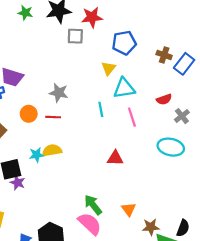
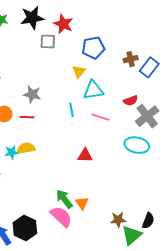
red star: (92, 17) -> (63, 24), turned 30
brown cross: (164, 55) -> (131, 59), turned -32
gray cross: (182, 116) -> (147, 116), size x1.6
pink line: (132, 117) -> (101, 117), turned -54
orange triangle: (129, 209) -> (82, 203), moved

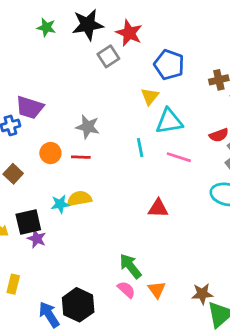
gray square: (48, 42) -> (108, 56), turned -35
blue pentagon: (93, 48) -> (169, 65), turned 30
orange triangle: (82, 203) -> (157, 290), moved
pink semicircle: (61, 217) -> (126, 290), size x0.6

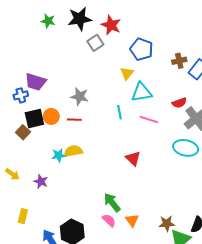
red triangle: (158, 208) -> (133, 158), turned 42
black square: (28, 222) -> (34, 119), moved

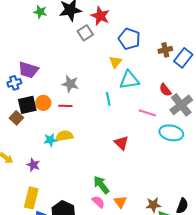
red semicircle: (179, 103) -> (165, 90), turned 72
pink line: (149, 120) -> (147, 113), moved
yellow rectangle: (23, 216) -> (31, 198), moved, size x1.5

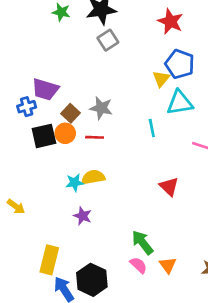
red star: (100, 16) -> (170, 21), moved
gray square: (85, 33) -> (108, 40), moved
blue pentagon: (129, 39) -> (180, 64), moved
brown square: (16, 118) -> (71, 113), moved
purple star: (33, 165) -> (83, 216), moved

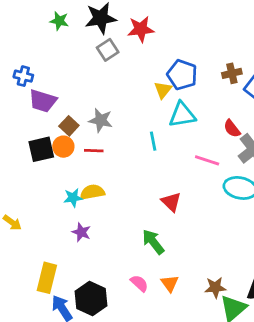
red star: (170, 21) -> (141, 29), moved, turned -30
blue cross: (27, 107) -> (23, 76), moved, turned 30
green arrow: (142, 242) -> (153, 242), moved

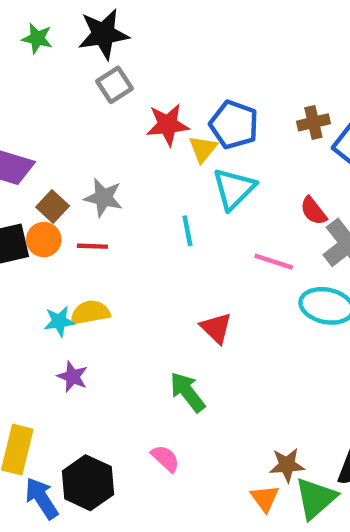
red star: (141, 29) -> (168, 125), moved
cyan triangle: (182, 115) -> (234, 189), turned -36
orange triangle: (170, 283) -> (265, 498), moved

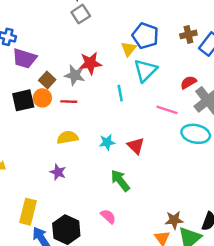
red star: (168, 125) -> (90, 63), moved
red semicircle: (313, 211) -> (188, 82), turned 98
cyan star: (59, 321) -> (107, 142), moved

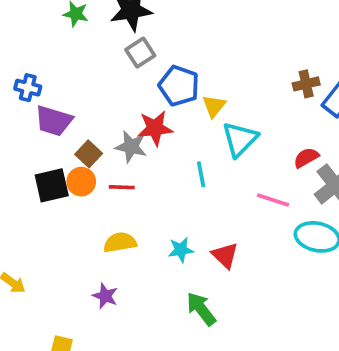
blue pentagon: (145, 36) -> (179, 86), moved

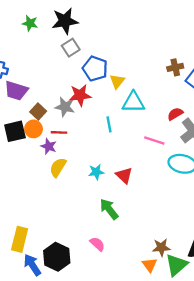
cyan triangle: (240, 139) -> (133, 102), turned 45
yellow semicircle: (120, 242) -> (58, 167), turned -48
purple star: (105, 296) -> (49, 146), moved

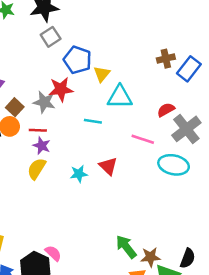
cyan line: (109, 124) -> (93, 121), turned -70
purple star: (49, 146) -> (42, 146), moved
red triangle: (124, 175) -> (108, 166), moved
green arrow: (109, 209) -> (126, 247), moved
pink semicircle: (97, 244) -> (53, 253), moved

